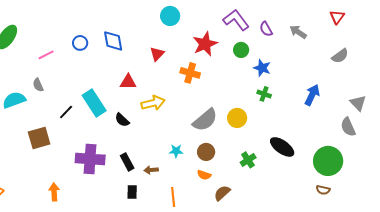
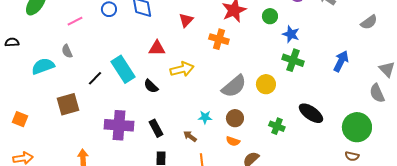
green cross: (264, 94) -> (293, 60), size x1.5
green cross: (248, 160) -> (277, 126), turned -35
brown arrow: (151, 170) -> (190, 136), moved, turned 40

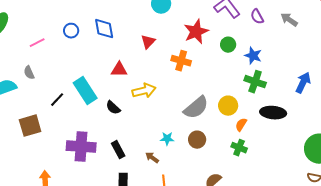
green circle: (270, 16) -> (228, 45), moved
black ellipse: (311, 113) -> (273, 113), moved, turned -30
orange semicircle: (233, 141) -> (241, 125), moved, turned 104

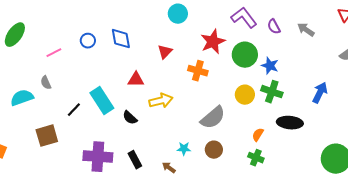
green circle: (228, 45) -> (245, 55), size x1.6
yellow circle: (228, 106) -> (245, 95), moved

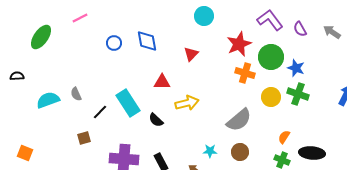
pink line: (54, 53) -> (80, 18), moved
orange cross: (198, 71) -> (245, 73), moved
gray semicircle: (46, 83) -> (76, 94), moved
black ellipse: (290, 123) -> (312, 153), moved
brown square: (47, 136) -> (84, 138), moved, size x0.6

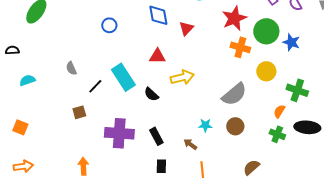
blue diamond: (147, 41) -> (158, 15), moved
blue circle: (114, 43) -> (109, 25), moved
green cross: (298, 94) -> (297, 90), moved
cyan semicircle: (48, 100) -> (27, 80), moved, size x0.7

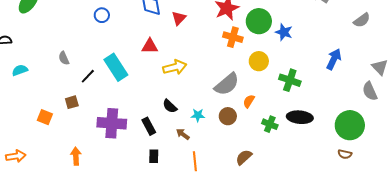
black semicircle: (151, 94) -> (170, 106), moved
orange semicircle: (279, 111) -> (249, 101), moved
orange square: (20, 127) -> (45, 117), moved

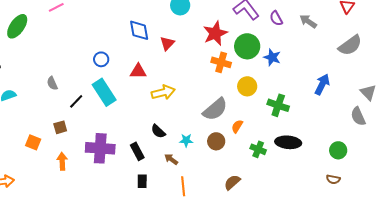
blue circle: (102, 15) -> (101, 59), moved
gray semicircle: (362, 20) -> (350, 45), size x1.4
green circle: (350, 125) -> (338, 150), size x0.6
orange arrow: (76, 156) -> (62, 161), moved

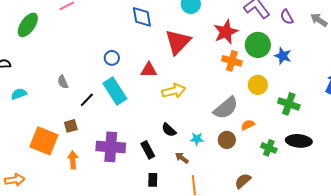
blue diamond: (139, 30) -> (142, 17), moved
red triangle: (167, 43) -> (178, 42), size x1.8
orange semicircle: (237, 126) -> (248, 125), turned 32
orange square: (33, 142) -> (44, 141), size x1.8

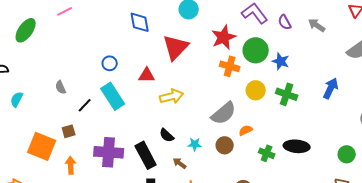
cyan semicircle: (19, 94) -> (17, 99), turned -42
green cross: (289, 104) -> (287, 94), moved
black rectangle: (148, 150) -> (146, 155), size x1.5

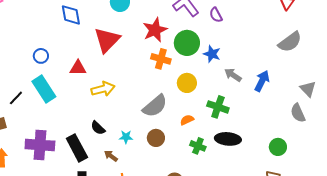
gray arrow: (317, 25) -> (233, 75), moved
green cross: (287, 94) -> (218, 107), moved
orange semicircle: (246, 130) -> (187, 120), moved

